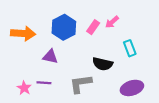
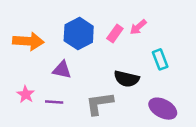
pink star: (24, 88) -> (26, 94), moved
purple ellipse: (132, 88) -> (163, 109), turned 45

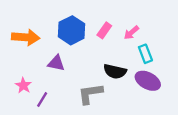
pink arrow: (138, 27) -> (131, 33), moved
purple line: (54, 102) -> (42, 100), moved, turned -63
purple ellipse: (163, 109) -> (148, 81), moved

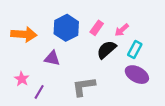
cyan rectangle: (145, 54) -> (135, 50), turned 49
black semicircle: (115, 71) -> (106, 50), moved, turned 126

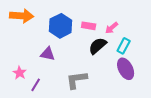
pink rectangle: (97, 28) -> (89, 26), turned 64
orange arrow: (24, 34) -> (22, 16), moved
purple ellipse: (137, 75) -> (126, 69), turned 35

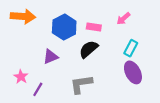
pink arrow: (112, 28) -> (123, 19), moved
black semicircle: (98, 46) -> (89, 49), moved
purple triangle: (48, 54) -> (50, 57), turned -35

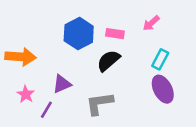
orange arrow: (23, 16) -> (21, 57), moved
purple triangle: (50, 57) -> (62, 84), moved

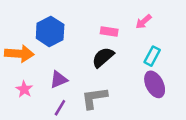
blue hexagon: (79, 34) -> (50, 31), moved
purple line: (46, 110) -> (60, 108), moved

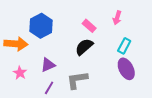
pink arrow: (144, 22) -> (117, 18), turned -32
pink rectangle: (109, 31) -> (89, 26), turned 32

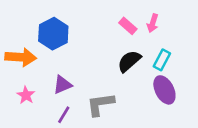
pink rectangle: (89, 26) -> (128, 26), moved
black semicircle: (84, 47) -> (129, 61), moved

